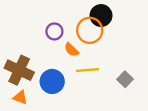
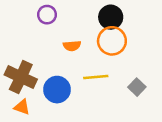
orange circle: (90, 30) -> (112, 41), moved
purple circle: (54, 31) -> (47, 15), moved
orange semicircle: (71, 50) -> (72, 46), moved, turned -49

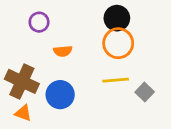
purple circle: (47, 15) -> (39, 22), moved
orange semicircle: (72, 46) -> (63, 51), moved
yellow line: (96, 77) -> (116, 80), moved

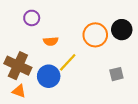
black circle: (117, 18) -> (122, 30), moved
yellow line: (116, 80) -> (68, 62), moved, turned -42
gray square: (145, 92) -> (116, 74), turned 32

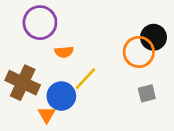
purple circle: (32, 18) -> (40, 23), size x1.6
orange circle: (95, 35) -> (139, 52), moved
orange triangle: (19, 91) -> (47, 115), moved, turned 40

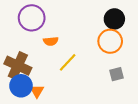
black circle: (153, 37) -> (114, 19), moved
blue circle: (61, 96) -> (21, 86), moved

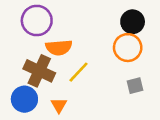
orange semicircle: (51, 41) -> (59, 48), size x1.5
brown cross: (18, 66) -> (39, 71), moved
orange triangle: (37, 91) -> (59, 105), moved

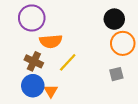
orange circle: (128, 48) -> (123, 43), moved
brown cross: (39, 71) -> (34, 61), size x0.7
blue circle: (24, 99) -> (33, 86), moved

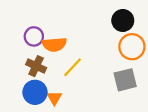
purple circle: (32, 18) -> (34, 36), moved, size x0.7
gray square: (116, 74) -> (125, 80), size x1.5

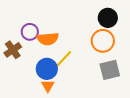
orange circle: (132, 47) -> (103, 41), moved
brown cross: (36, 66) -> (13, 50), moved, turned 30
blue circle: (35, 92) -> (47, 69), moved

